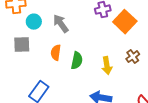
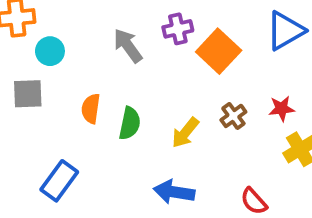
gray arrow: (61, 24) -> (128, 46), moved
yellow arrow: (107, 66) -> (185, 133), turned 48

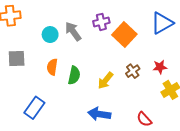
cyan circle: (50, 51) -> (50, 35), moved

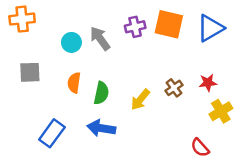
orange square: (124, 35) -> (169, 24), moved, turned -30
blue arrow: (99, 114) -> (101, 128), moved
red semicircle: (144, 119) -> (200, 148), moved

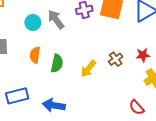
blue arrow: (101, 128) -> (54, 105), moved
blue rectangle: (52, 133) -> (17, 96), turned 40

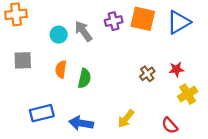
yellow arrow: (88, 69) -> (126, 119), moved

